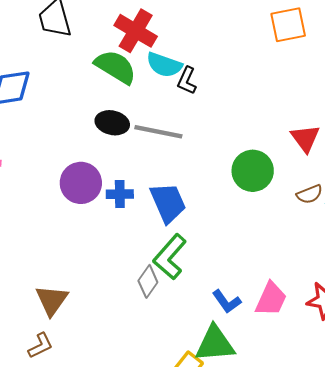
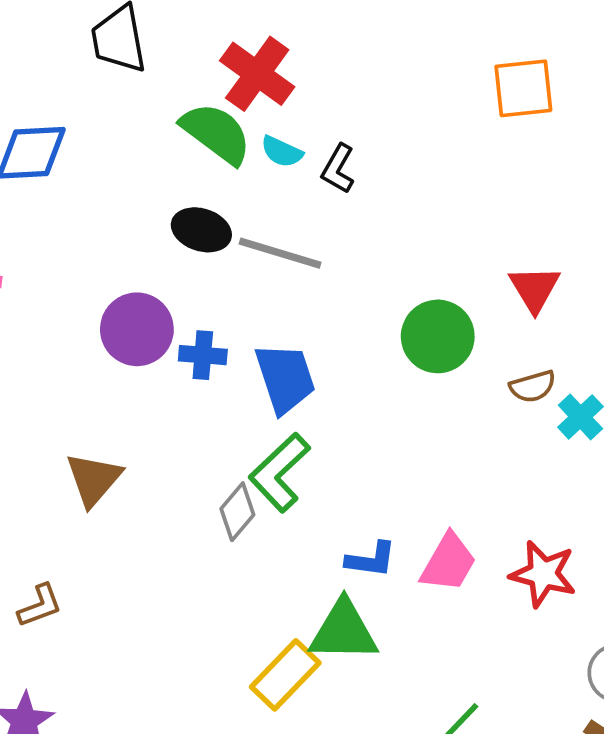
cyan semicircle: (164, 65) -> (282, 152), moved, size x0.7
brown triangle: (52, 300) -> (94, 479), moved
blue L-shape: (227, 301) -> (371, 560), turned -52

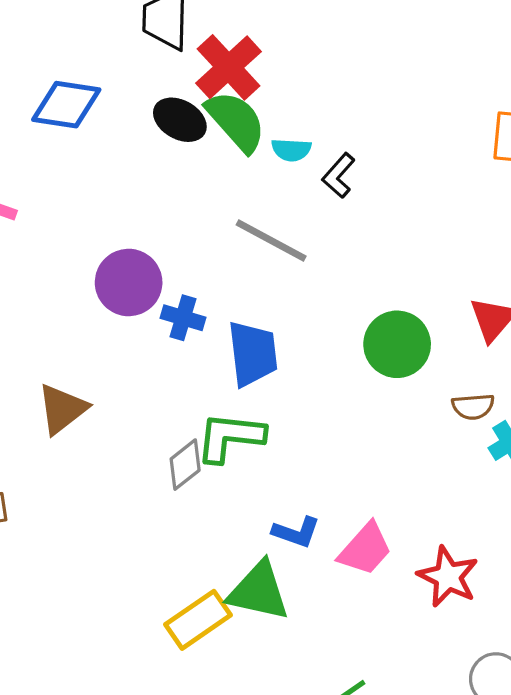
red cross: (257, 74) -> (229, 67), moved
cyan semicircle: (282, 152) -> (291, 150), turned -33
black ellipse: (201, 230) -> (180, 120), moved
green L-shape: (279, 472) -> (230, 437), turned 38

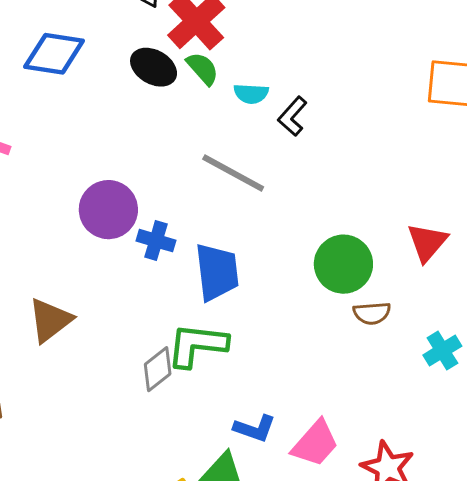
green semicircle: (236, 121) -> (203, 68), size x0.6
brown semicircle: (473, 407) -> (372, 313), moved

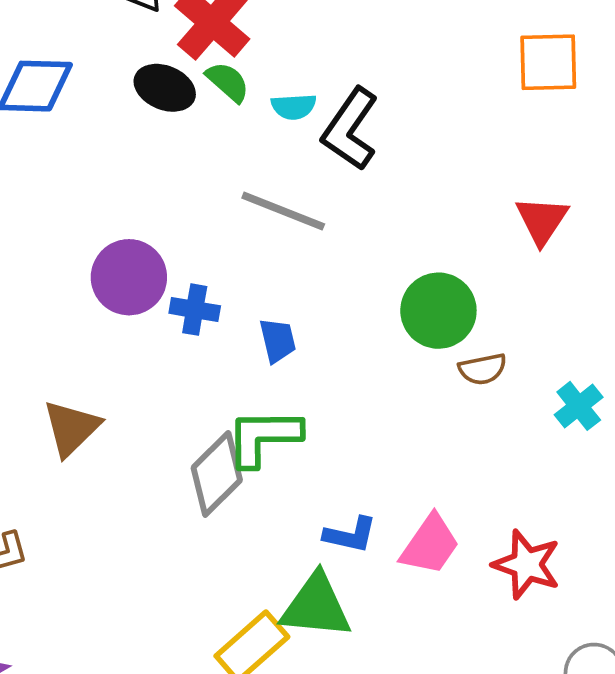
black L-shape: (292, 116) -> (350, 129), size x1.6
red triangle: (427, 242) -> (542, 220), moved
blue trapezoid: (217, 272) -> (278, 340), size x0.6
gray diamond: (158, 369) -> (217, 474), size x1.4

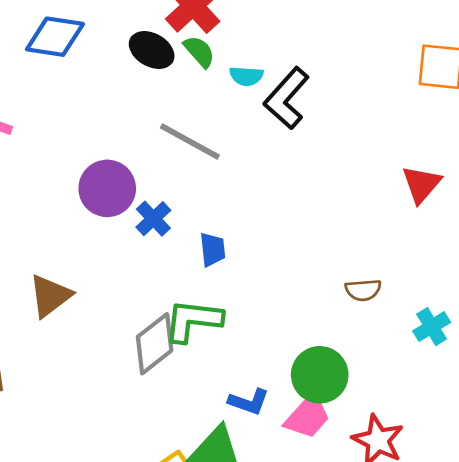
gray line: (283, 211) -> (190, 142), moved
blue cross: (195, 310) -> (153, 219), turned 30
green circle: (438, 311) -> (320, 375), moved

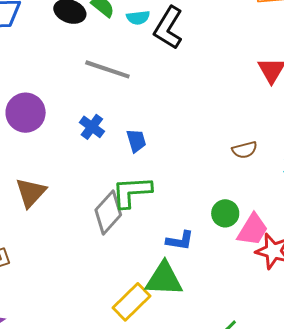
purple circle: (107, 188) -> (26, 113), moved
green circle: (320, 375) -> (225, 213), size x0.7
pink trapezoid: (307, 416) -> (253, 230), moved

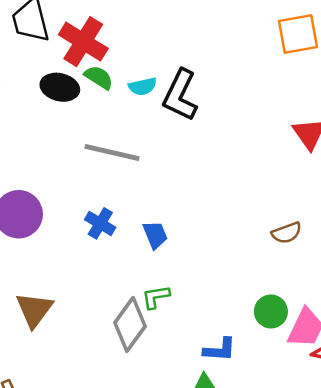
green L-shape: (132, 192) -> (156, 297), size x0.6

